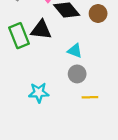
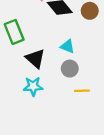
black triangle: (41, 30) -> (35, 59), moved, turned 35

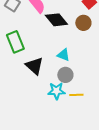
cyan star: (33, 86) -> (56, 91), moved

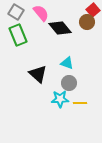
brown circle: (83, 23) -> (87, 22), moved
green rectangle: (15, 42) -> (18, 35), moved

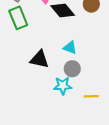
black triangle: (38, 74) -> (39, 59), turned -30
yellow line: (80, 103) -> (91, 96), moved

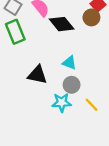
yellow line: (91, 96) -> (91, 105), moved, turned 48

